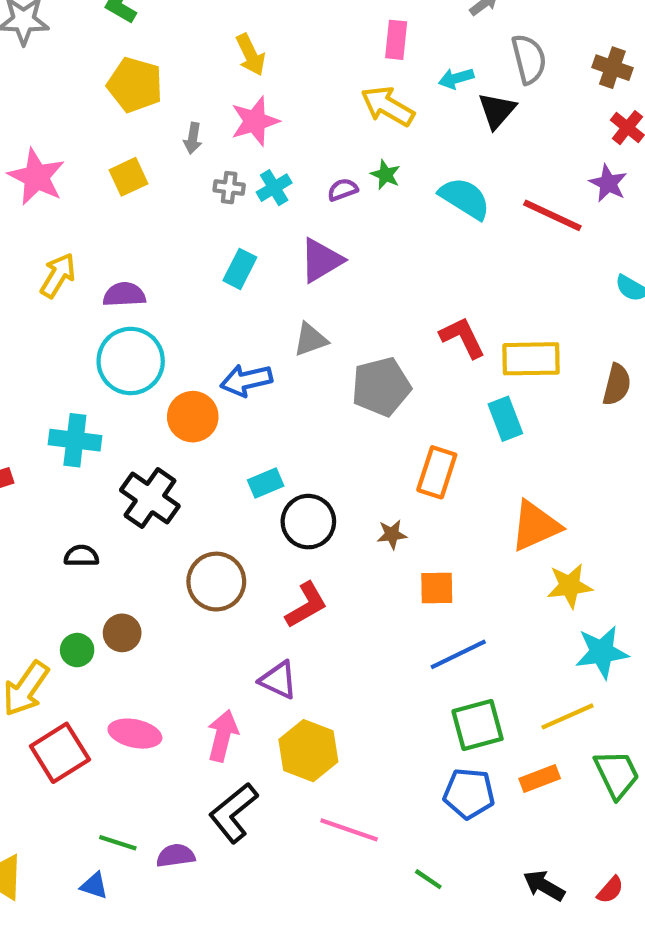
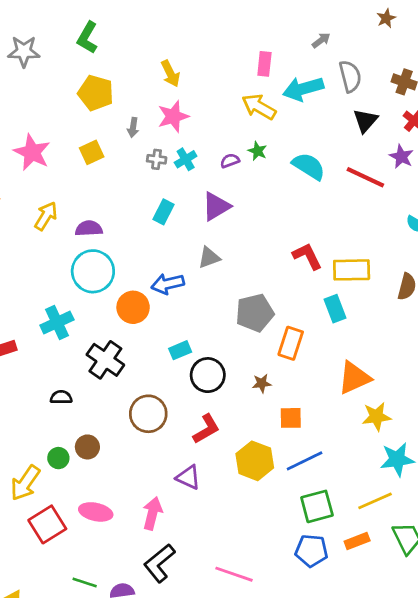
cyan arrow: (456, 78) -> (303, 89), size x1.8
black triangle: (497, 110) -> (365, 121), moved
gray pentagon: (381, 387) -> (255, 313), moved
cyan cross: (75, 440) -> (57, 322), turned -32
yellow hexagon: (308, 751) -> (255, 461), moved

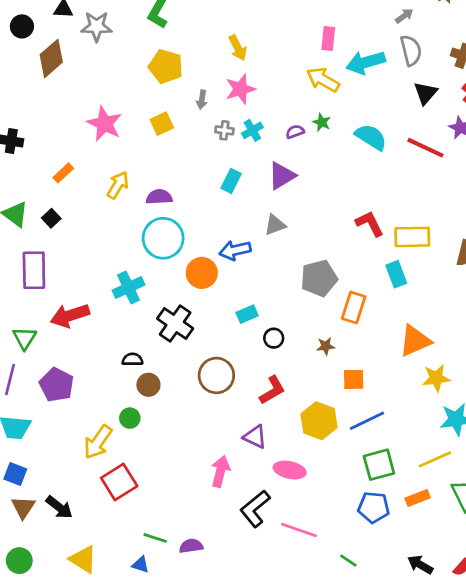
gray arrow: (321, 40) -> (404, 16), moved
black circle: (208, 375) -> (274, 338), size x0.6
brown circle: (87, 447) -> (148, 385), moved
pink ellipse: (96, 512) -> (290, 470), moved
black L-shape: (159, 563) -> (255, 509), moved

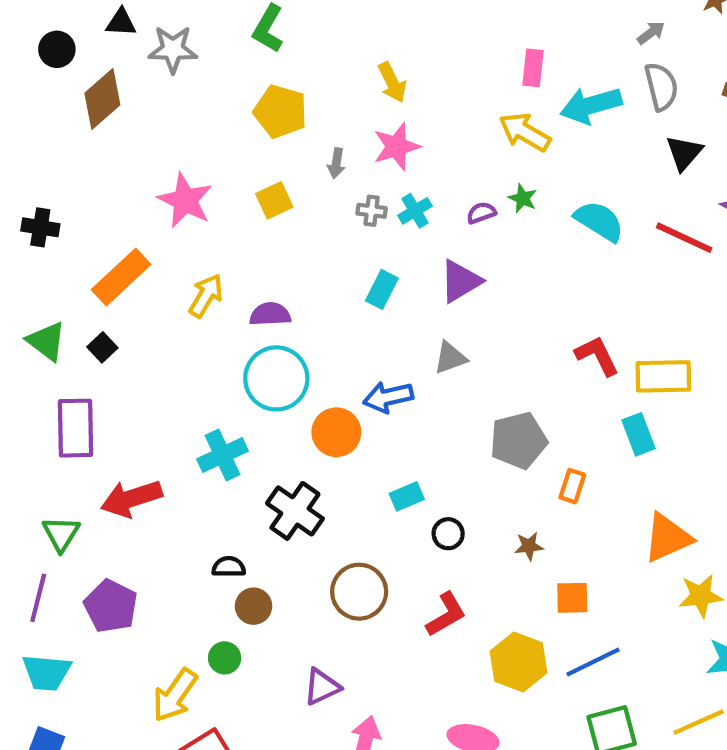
orange rectangle: (63, 173) -> (121, 277), size x1.8
orange rectangle: (354, 308) -> (572, 486), size x0.7
purple triangle: (255, 437) -> (322, 687), moved, turned -50

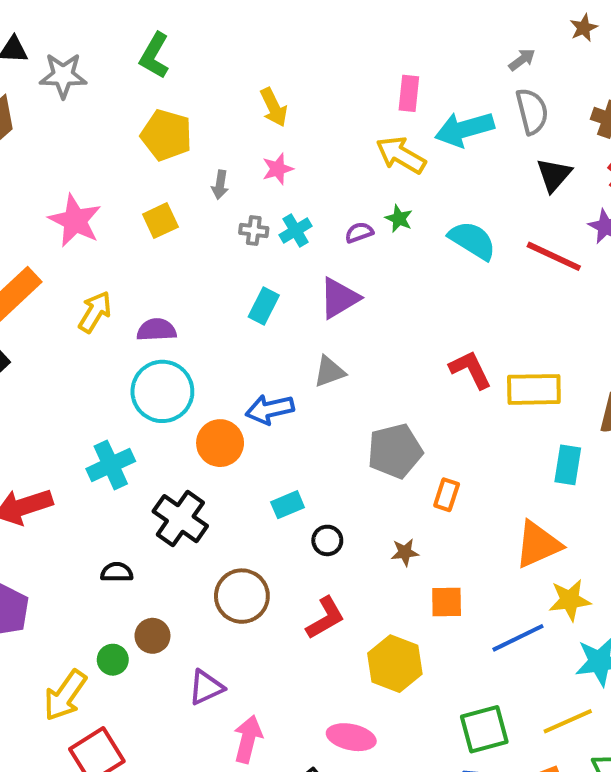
pink star: (396, 147) -> (278, 169), size x0.7
cyan rectangle: (639, 434) -> (568, 465), moved, turned 30
brown circle: (254, 606) -> (152, 636), moved
blue line: (593, 662) -> (518, 638), moved

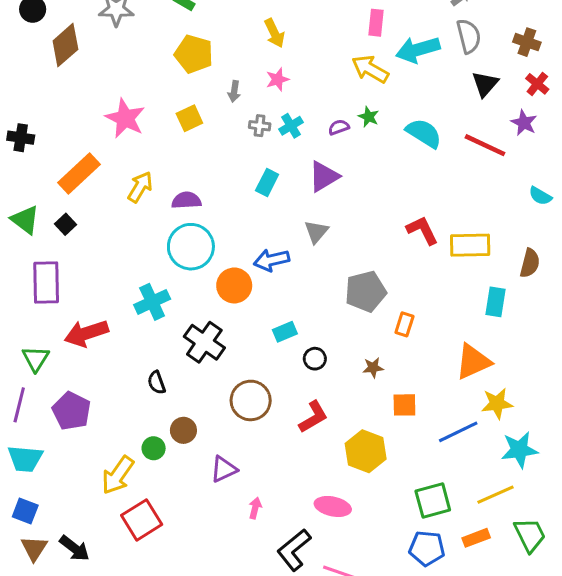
gray triangle: (329, 372) -> (316, 232), turned -30
black semicircle: (117, 572) -> (157, 383), turned -110
pink arrow: (248, 739) -> (255, 508), size x0.6

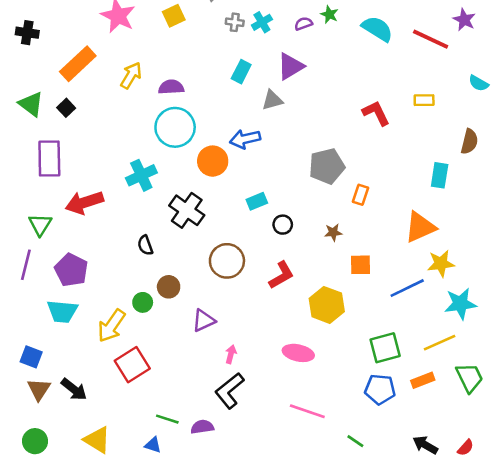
gray triangle: (316, 232) -> (272, 100), moved, turned 35
yellow rectangle: (470, 245) -> (424, 100), moved, size x0.6
cyan trapezoid: (25, 459) -> (62, 311), moved
black L-shape: (294, 550) -> (230, 391), moved

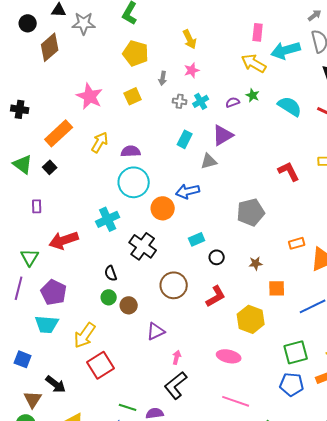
purple rectangle: (49, 158) -> (37, 206), size x0.5
orange rectangle: (361, 195) -> (297, 243), moved, turned 56
green circle: (143, 302) -> (109, 297), moved
brown triangle: (39, 389) -> (33, 399), moved

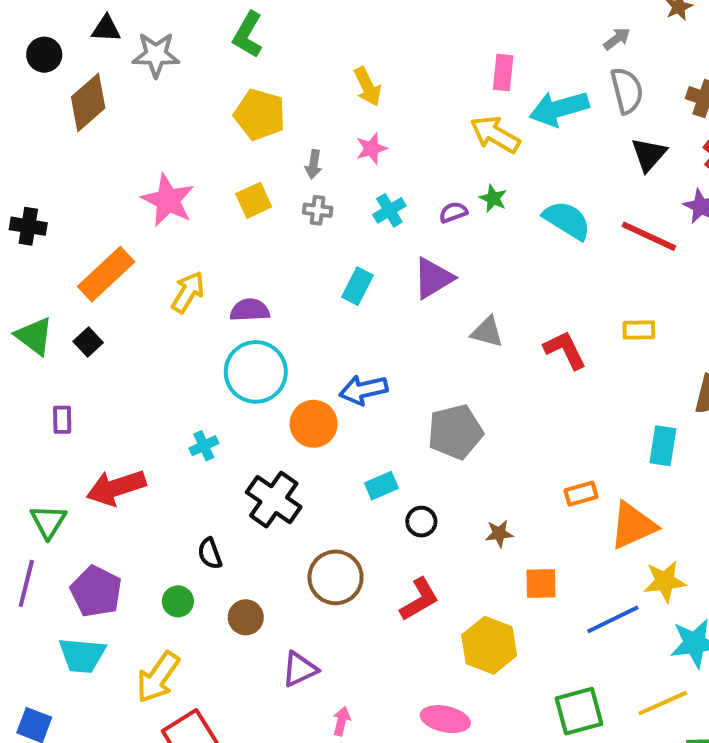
gray cross: (180, 101) -> (318, 210), moved
gray triangle: (209, 161) -> (487, 332), moved, turned 30
gray pentagon: (251, 212) -> (455, 432), moved
cyan cross: (108, 219) -> (204, 446), size x0.6
green circle: (109, 297) -> (178, 601), moved

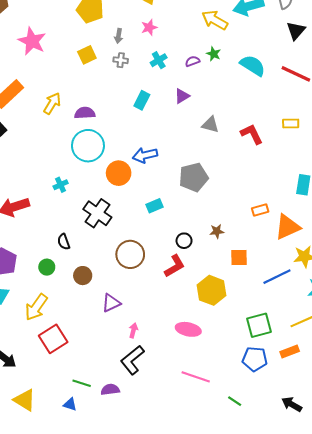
pink star: (168, 200) -> (32, 41), moved
purple triangle: (433, 278) -> (182, 96), size x0.7
black circle: (421, 522) -> (184, 241), moved

